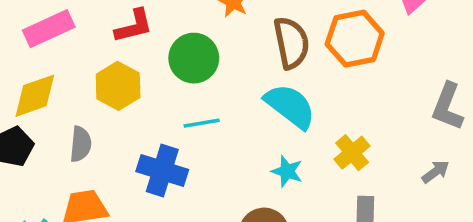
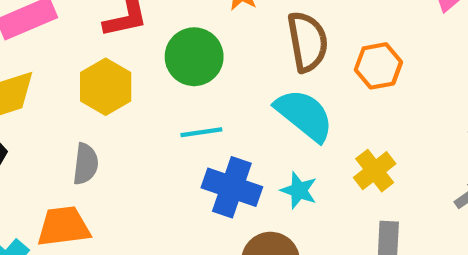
orange hexagon: (355, 39) -> (378, 66), moved, size x0.7
gray semicircle: (81, 144) -> (86, 164), moved
blue cross: (162, 171) -> (232, 187), moved

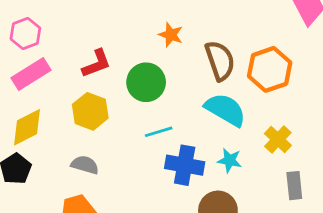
orange hexagon: (378, 66) -> (270, 69), size x1.4
gray semicircle: (86, 164) -> (85, 165), turned -72

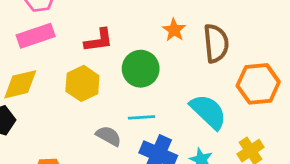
brown semicircle: (220, 61) -> (216, 43), moved
gray semicircle: (85, 165) -> (109, 136), moved

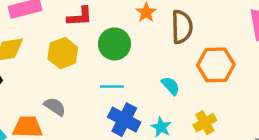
cyan semicircle: (208, 112) -> (171, 86), size x0.6
gray semicircle: (109, 136) -> (55, 107), moved

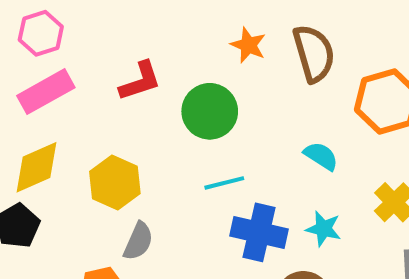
yellow hexagon: (63, 53) -> (115, 183), moved
gray semicircle: (55, 107) -> (138, 241), turned 95

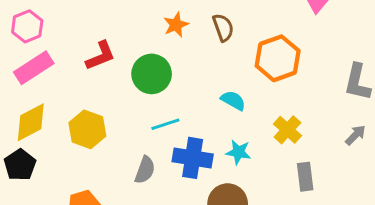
orange star: (248, 45) -> (176, 25), turned 30
brown semicircle: (314, 53) -> (223, 28), size x0.7
gray semicircle: (138, 241) -> (145, 170), moved

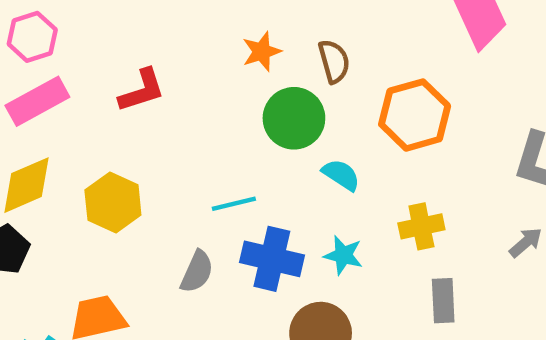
green circle: (152, 74) -> (294, 118), moved
yellow cross: (287, 130) -> (421, 226), turned 32

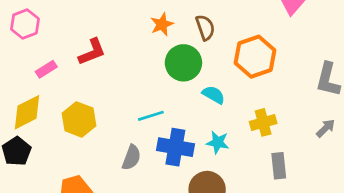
pink rectangle: (37, 101) -> (46, 69), moved, size x0.6

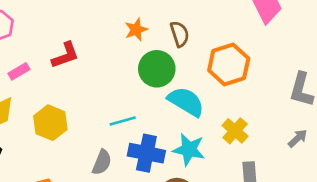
cyan semicircle: (214, 95) -> (186, 102), size x1.6
yellow cross: (263, 122) -> (235, 131), turned -35
cyan star: (218, 142) -> (189, 150), size x1.4

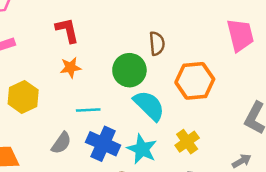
orange star: (136, 30) -> (71, 68), moved
red L-shape: (65, 55) -> (67, 30), moved, turned -96

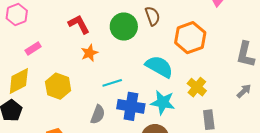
green circle: (129, 70) -> (124, 27), moved

